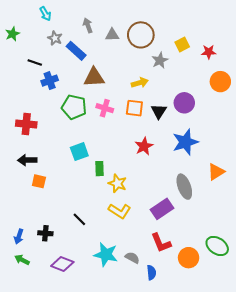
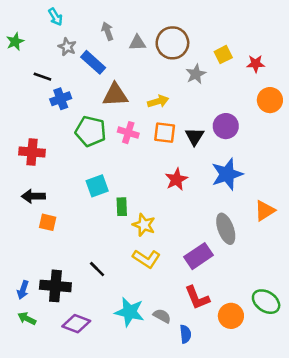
yellow arrow: (140, 83) -> (158, 101), moved
black cross: (45, 233) -> (55, 286), size x1.6

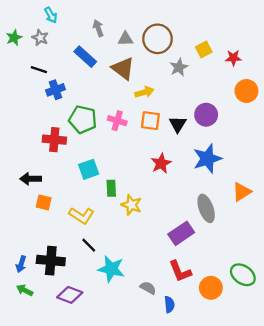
gray star: (67, 47) -> (40, 38), moved
brown triangle: (115, 95) -> (123, 68), moved, turned 40
red cross: (32, 152) -> (54, 140), moved
yellow L-shape: (146, 259) -> (82, 216), moved
cyan star: (130, 312) -> (111, 269), moved

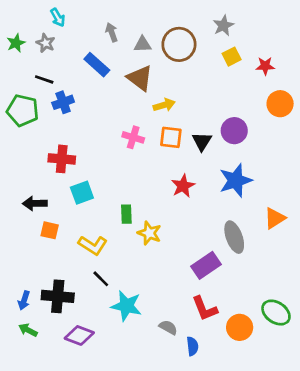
gray star: (179, 67) -> (223, 26), moved
green pentagon: (83, 119) -> (23, 110), moved
cyan square: (89, 169) -> (82, 193), moved

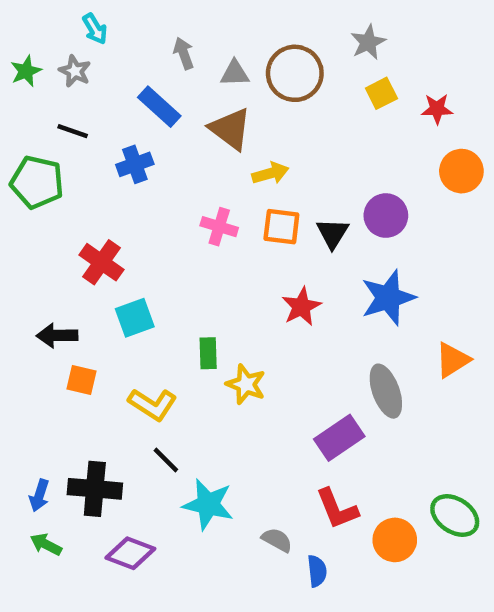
blue cross: (63, 102) -> (135, 164), moved
red cross: (62, 159) -> (101, 262), turned 30

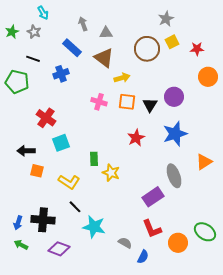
brown circle: (295, 73) -> (147, 49), moved
blue semicircle: (317, 571) -> (143, 257), turned 32

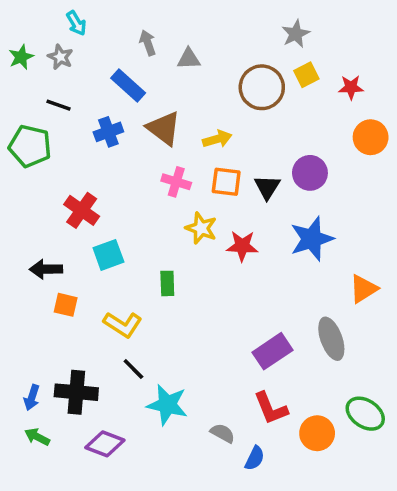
brown triangle: (104, 58) -> (164, 128), moved
red star: (136, 138) -> (242, 246), turned 30
yellow star: (111, 173) -> (201, 228), moved
gray ellipse: (174, 176) -> (331, 339), moved

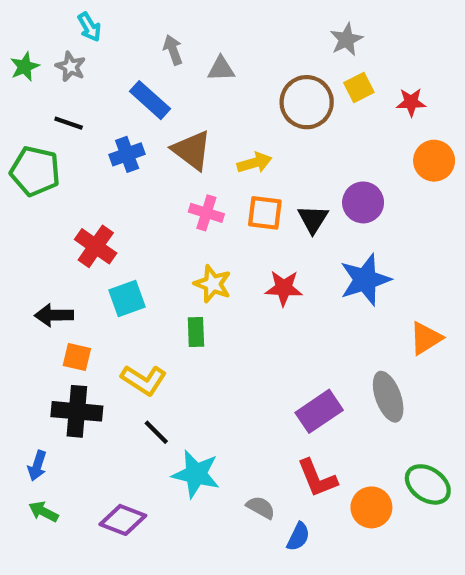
yellow star: (201, 228) -> (213, 284), moved
black cross: (76, 392) -> (77, 411), moved

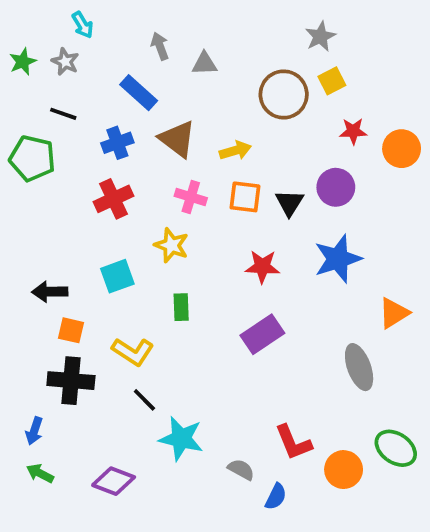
red star: (411, 102) -> (353, 131), moved
red cross: (96, 246) -> (114, 199), moved, turned 30
yellow star: (213, 284) -> (172, 245), moved
purple rectangle: (319, 411) -> (262, 334), moved

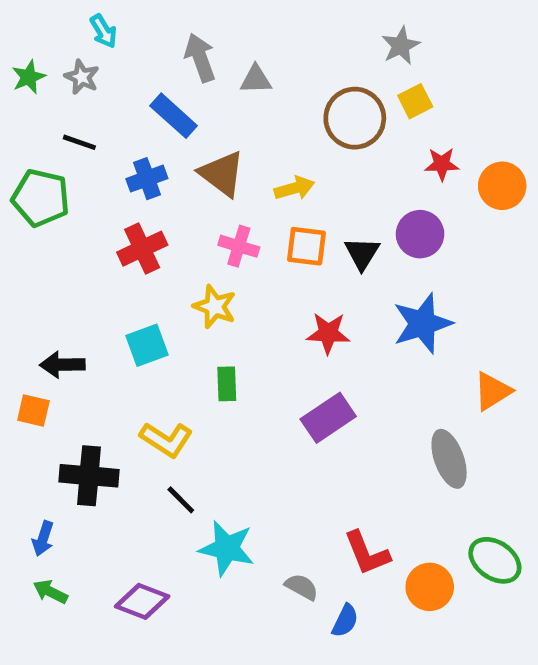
gray arrow: (160, 46) -> (200, 58), size x1.4
orange square: (71, 330) -> (33, 410), moved

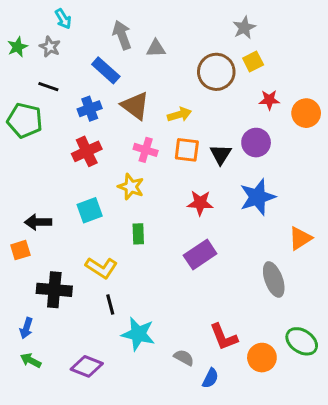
orange square: (33, 410) -> (20, 250), turned -30
black line: (181, 500) -> (110, 305), turned 30

